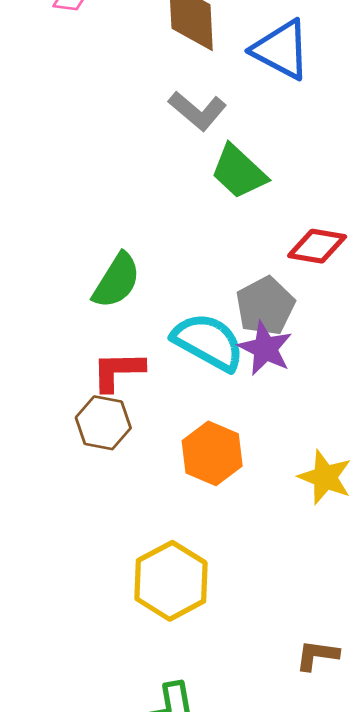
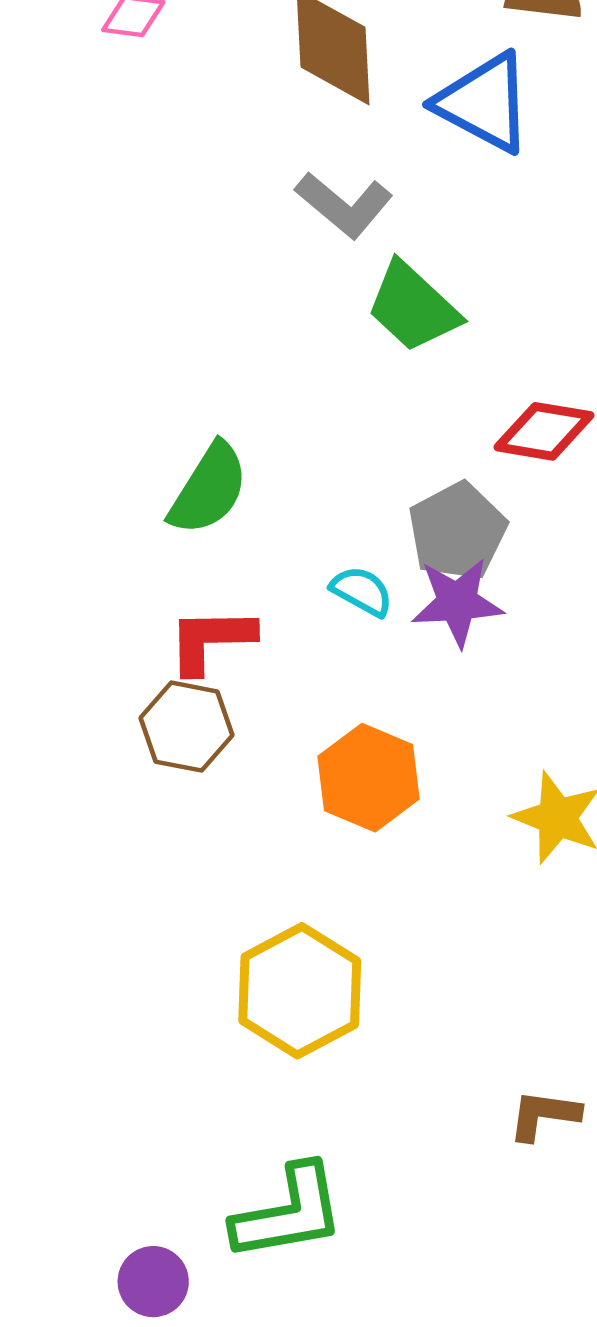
cyan semicircle: (208, 342) -> (362, 591), size x0.5
purple star: (265, 348) -> (457, 602), turned -30

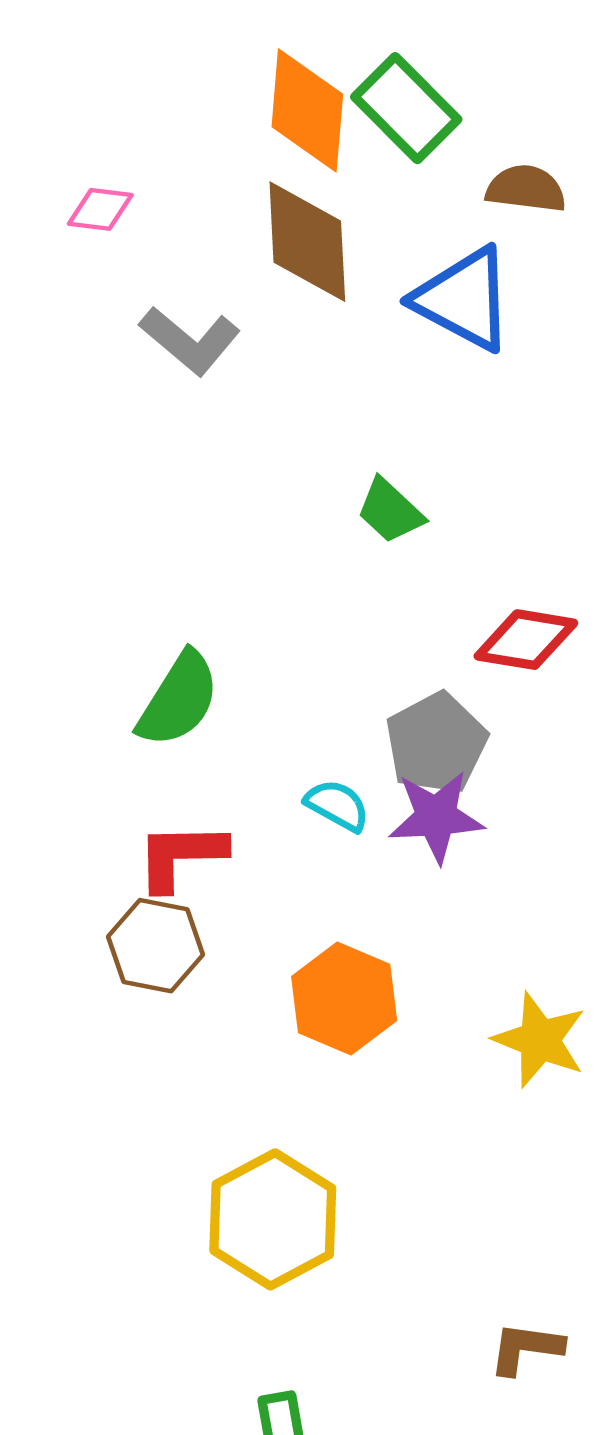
gray L-shape: (344, 205) -> (190, 341), moved
green trapezoid: (413, 307) -> (390, 511), size x0.7

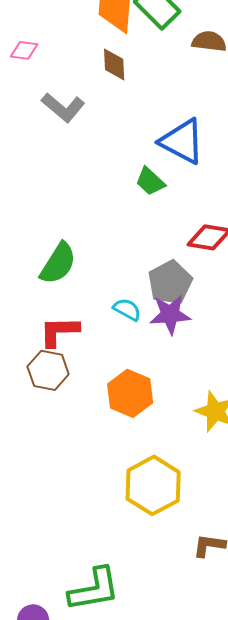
brown diamond: (307, 242) -> (114, 64), size x0.6
blue triangle: (464, 299) -> (182, 141), moved
yellow hexagon: (273, 1219) -> (153, 485), moved

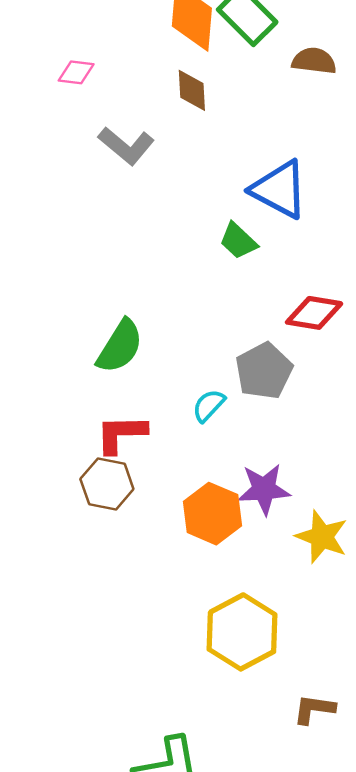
cyan semicircle: (127, 309) -> (209, 406), turned -76
purple star: (170, 314) -> (264, 489), moved

